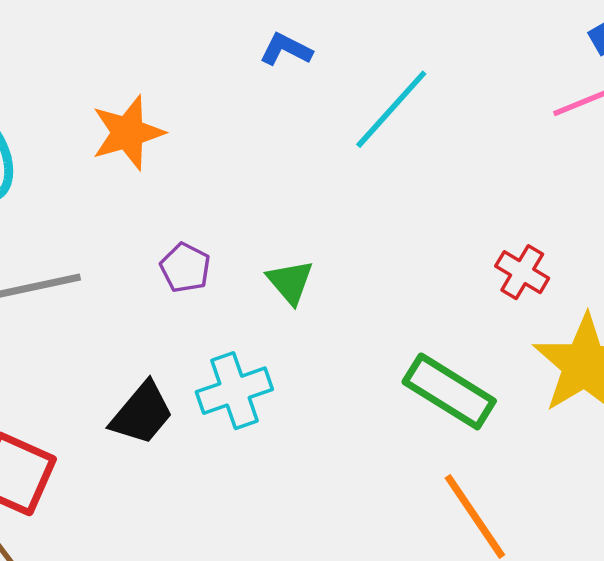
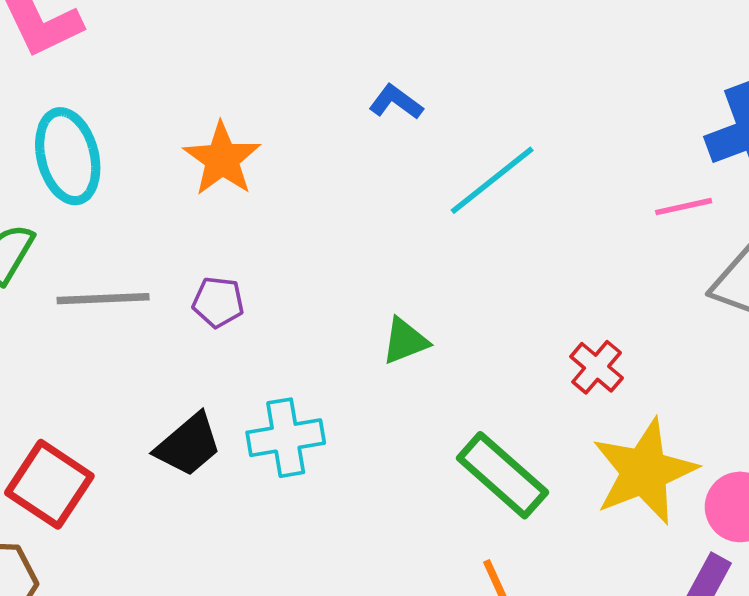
orange star: (128, 133) -> (222, 159), turned -30
purple pentagon: (185, 268) -> (218, 302), moved, turned -30
green triangle: (290, 282) -> (405, 341), moved, turned 39

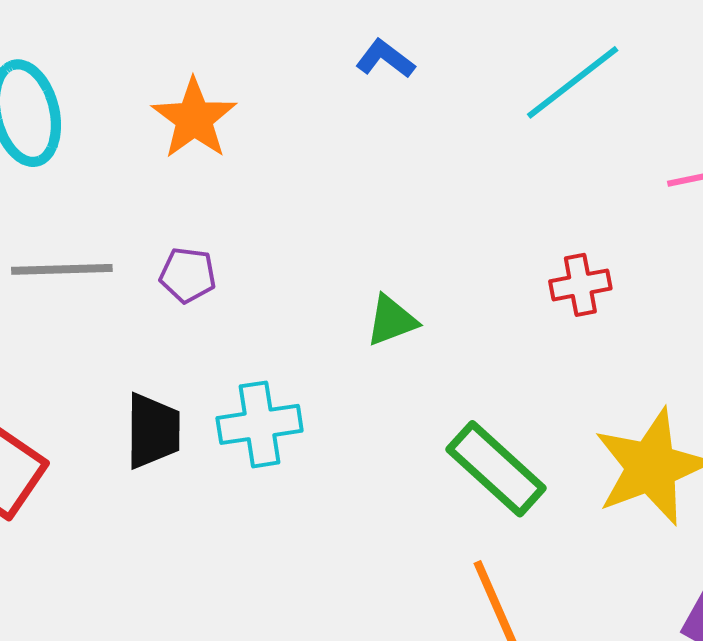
cyan line: (492, 180) -> (573, 82), moved
red cross: (597, 367) -> (580, 285), moved, turned 38
black trapezoid: (188, 445) -> (153, 431), turned -50

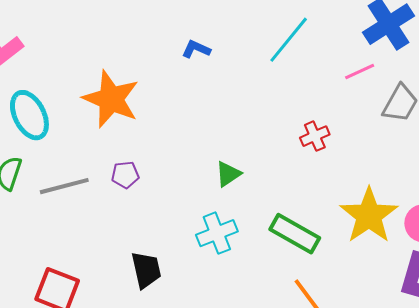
orange star: (194, 119) -> (111, 99), size x1.4
cyan cross: (260, 424) -> (217, 233), moved
black trapezoid: (153, 431) -> (146, 270), moved

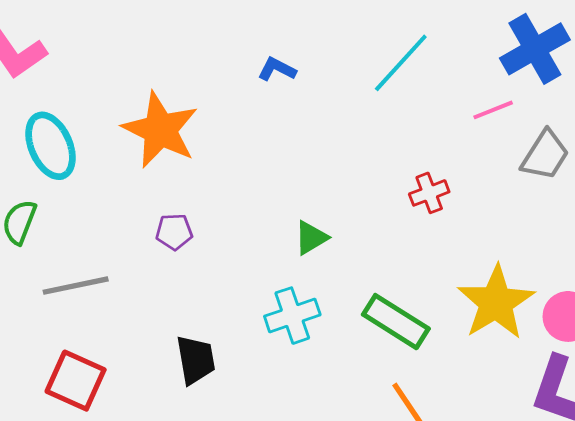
gray line: (64, 186) -> (76, 286), moved

